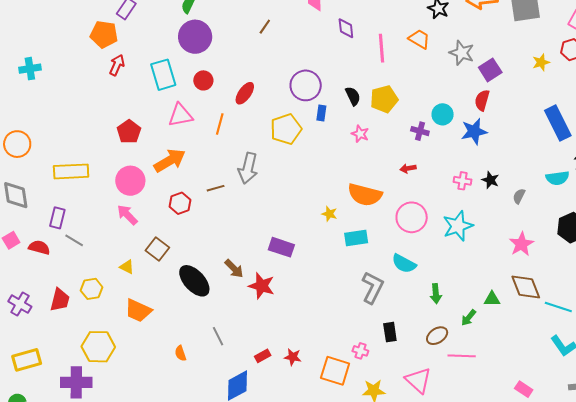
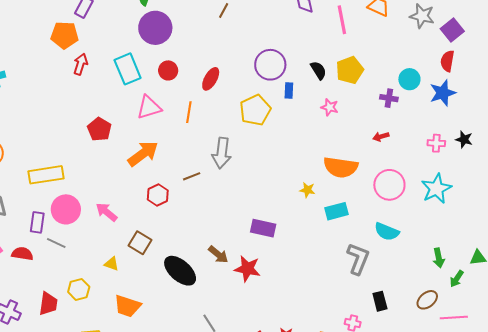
pink circle: (130, 181) -> (66, 209), moved
green arrow: (436, 294) -> (439, 258), moved

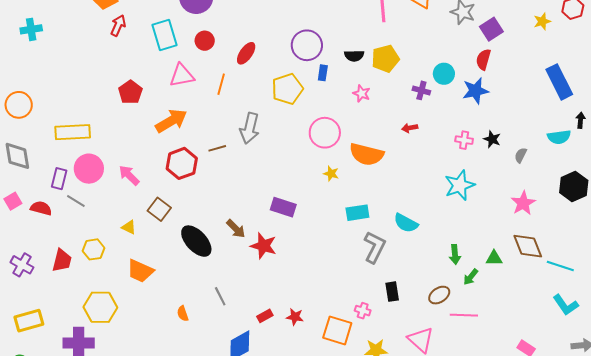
black semicircle: (318, 70) -> (354, 56), turned 114
pink circle: (389, 185) -> (325, 133), moved
red hexagon: (158, 195) -> (182, 163), size x1.4
cyan rectangle: (337, 211) -> (357, 213), moved

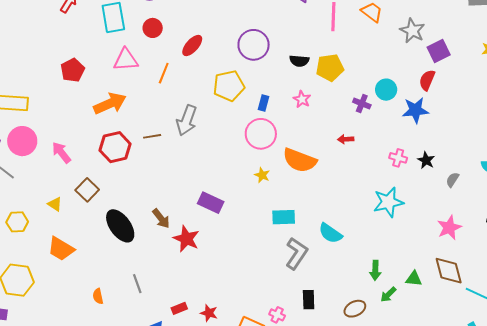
blue rectangle: (323, 73) -> (263, 103), moved

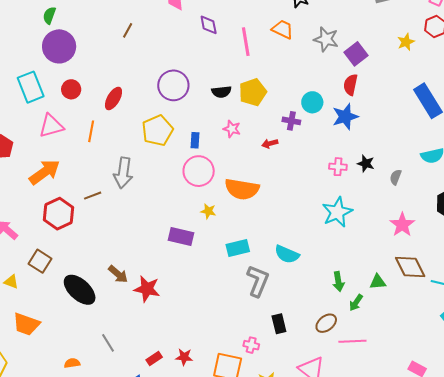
red arrow: (346, 139) -> (270, 144), moved
purple rectangle: (211, 203) -> (181, 237), moved
orange semicircle: (98, 296) -> (72, 363), turned 105

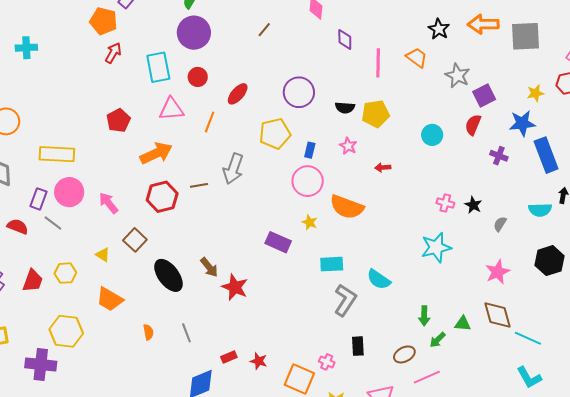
blue star: (345, 117) -> (522, 123), moved
purple cross: (291, 121) -> (499, 156), moved
pink line: (352, 341) -> (427, 377), turned -32
orange semicircle: (72, 363) -> (148, 332), moved, turned 77

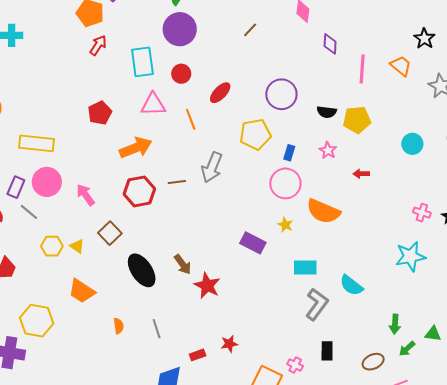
orange line: (210, 122) -> (191, 119), turned -45
yellow hexagon: (65, 273) -> (52, 246), moved
red star: (259, 361) -> (229, 344), moved, turned -30

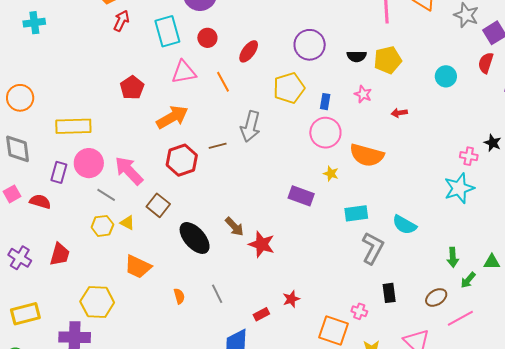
pink arrow: (86, 195) -> (129, 171), size x1.4
gray line: (29, 212) -> (106, 195), moved
pink cross: (422, 213) -> (469, 156), moved

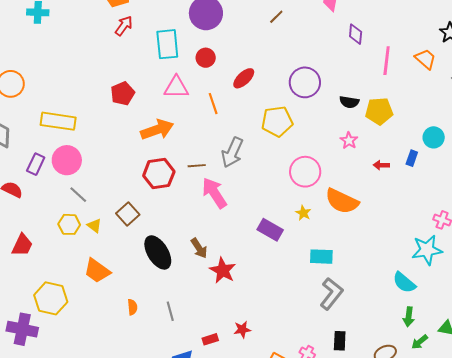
blue rectangle: (325, 102) -> (412, 158), moved
pink arrow: (129, 171) -> (214, 193), moved
cyan semicircle: (404, 225) -> (404, 283), moved

